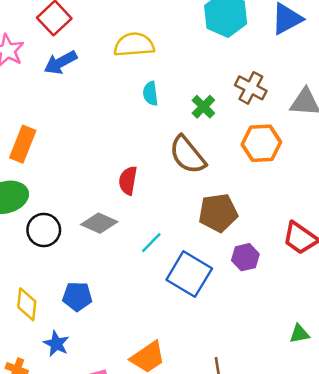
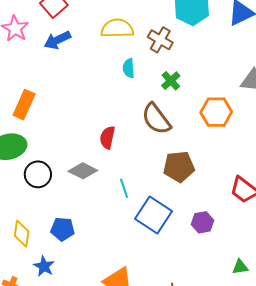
brown cross: (251, 88) -> (160, 40), moved
cyan line: (151, 243) -> (124, 188), turned -66
purple hexagon: (245, 257) -> (203, 222), moved

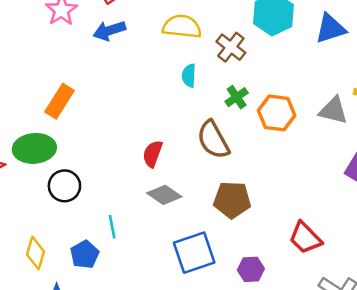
orange hexagon: (216, 112) -> (277, 113), moved
gray diamond: (83, 171) -> (164, 195), moved
cyan line: (124, 188) -> (112, 227), moved
blue square: (153, 215) -> (194, 253), turned 30
blue pentagon: (63, 229) -> (85, 254), turned 30

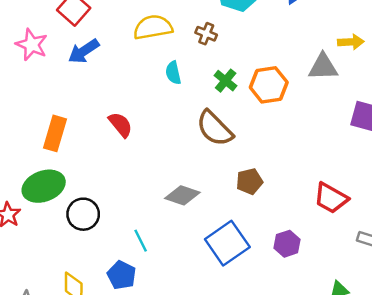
brown cross: (231, 47) -> (206, 34), size x0.7
red semicircle: (153, 154) -> (120, 125), moved, turned 136
brown pentagon: (232, 200) -> (249, 181), size x0.7

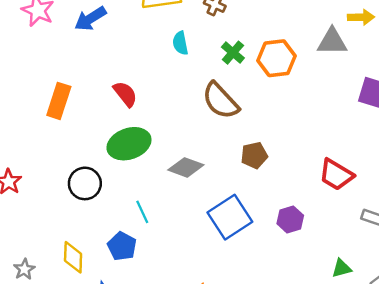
green ellipse: (44, 186) -> (129, 144), moved

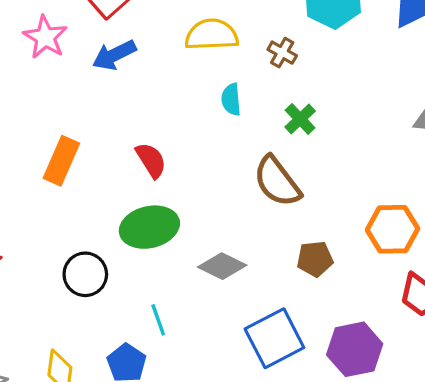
orange hexagon: (277, 58) -> (393, 229), moved
purple hexagon: (290, 220) -> (355, 349), size x1.5

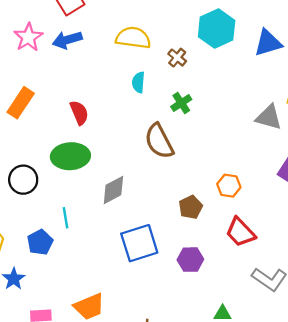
pink star: (45, 37) -> (28, 37), moved
orange hexagon: (393, 229) -> (229, 186), size x0.7
brown pentagon: (315, 259) -> (191, 207), moved, turned -30
gray diamond: (222, 266) -> (113, 190), turned -64
purple hexagon: (355, 349) -> (190, 260), size x0.7

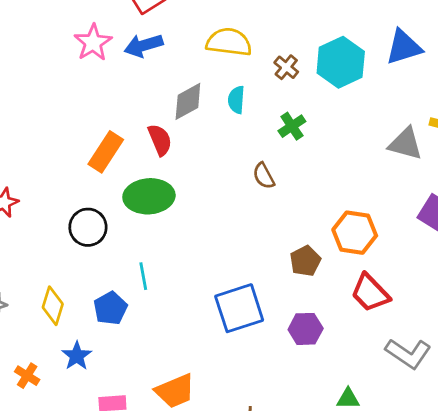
cyan hexagon: (217, 29) -> (341, 62), moved
orange rectangle: (21, 103) -> (106, 152), moved
brown semicircle: (159, 141) -> (264, 176), size x0.6
orange hexagon: (229, 186) -> (355, 233), size x1.4
gray diamond: (113, 190) -> (188, 101), moved

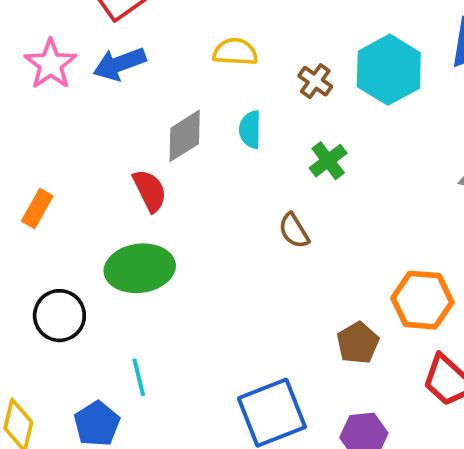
yellow semicircle: (229, 42) -> (235, 52), size x0.7
orange rectangle: (106, 152) -> (37, 209), moved, size x0.7

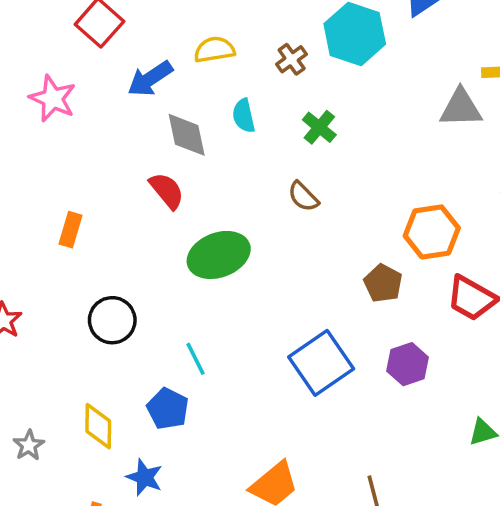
blue arrow: (119, 64) -> (150, 79), moved
brown cross: (315, 81) -> (292, 59), turned 32
gray diamond: (185, 136) -> (187, 135), turned -57
green ellipse: (140, 268) -> (219, 255), moved

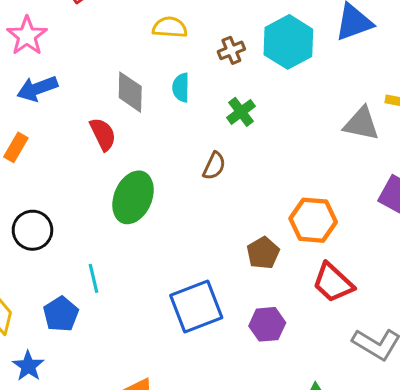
blue arrow: (150, 79) -> (37, 89), moved
brown semicircle: (303, 197) -> (214, 166), turned -124
green ellipse: (219, 255) -> (133, 197), turned -60

